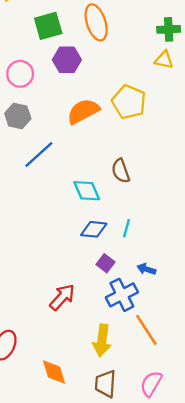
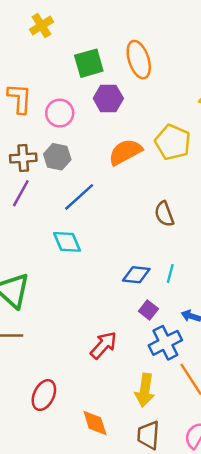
cyan diamond: (87, 191) -> (67, 242), moved

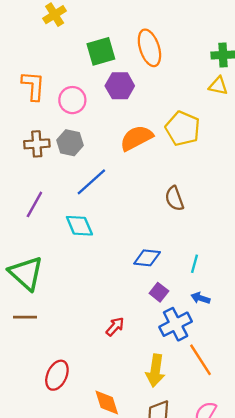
purple line: (21, 193) -> (34, 204), moved
cyan line: (170, 273) -> (195, 264), moved
red arrow: (103, 345) -> (115, 327), size x0.7

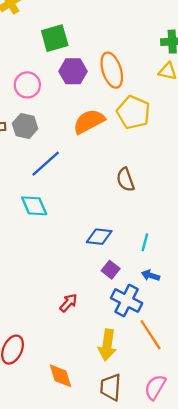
orange ellipse: (149, 48) -> (112, 70), moved
blue cross: (176, 324) -> (127, 301), turned -36

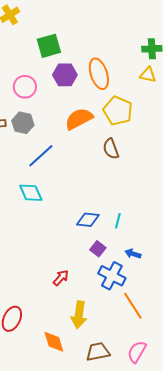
brown semicircle: (125, 180) -> (111, 149), moved
cyan line: (145, 242) -> (118, 221), moved
yellow arrow: (107, 345) -> (79, 315), moved
brown trapezoid: (111, 387) -> (98, 352), turned 75

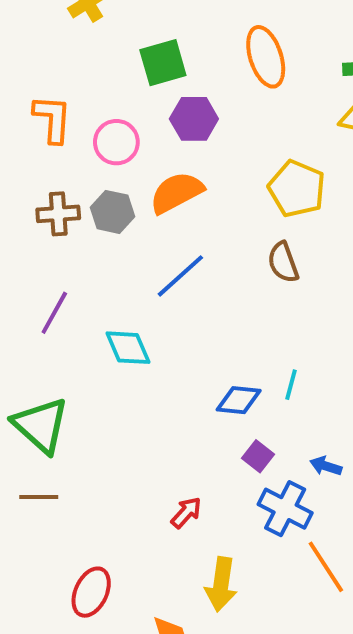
orange ellipse: (99, 74) -> (266, 57), moved
orange semicircle: (79, 119) -> (176, 193), moved
blue line: (41, 156) -> (180, 276), moved
cyan line: (118, 221) -> (291, 385), moved

